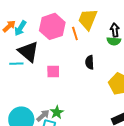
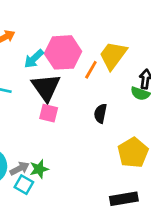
cyan arrow: (20, 28) -> (34, 59), moved
orange line: (75, 33) -> (91, 70), turned 32
black triangle: (28, 52) -> (46, 87), moved

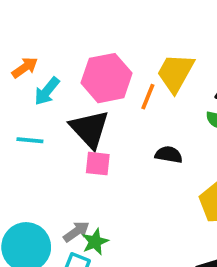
cyan arrow: (34, 59) -> (47, 91), moved
black semicircle: (100, 113) -> (169, 155), turned 96
gray arrow: (20, 168) -> (76, 232), moved

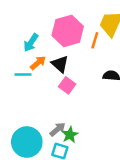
orange arrow: (25, 68) -> (38, 63), moved
black triangle: (89, 129) -> (60, 64), size x0.7
pink square: (98, 164) -> (67, 85), turned 35

